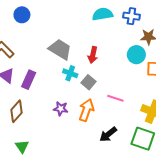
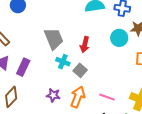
gray trapezoid: (60, 49) -> (54, 39), turned 35
cyan circle: (136, 55) -> (119, 38), moved
pink line: (115, 98) -> (107, 97), moved

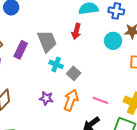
red arrow: (85, 45) -> (76, 31), moved
purple rectangle: (23, 67) -> (21, 50), moved

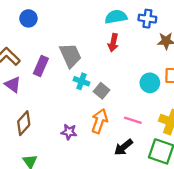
red arrow: (76, 31) -> (113, 43), moved
cyan circle: (113, 41) -> (150, 83), moved
purple star: (46, 98) -> (69, 132), moved

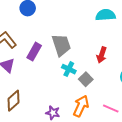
red arrow: (113, 43) -> (102, 55), moved

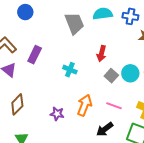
gray trapezoid: (61, 45) -> (74, 23), moved
gray square: (86, 79) -> (111, 76), moved

